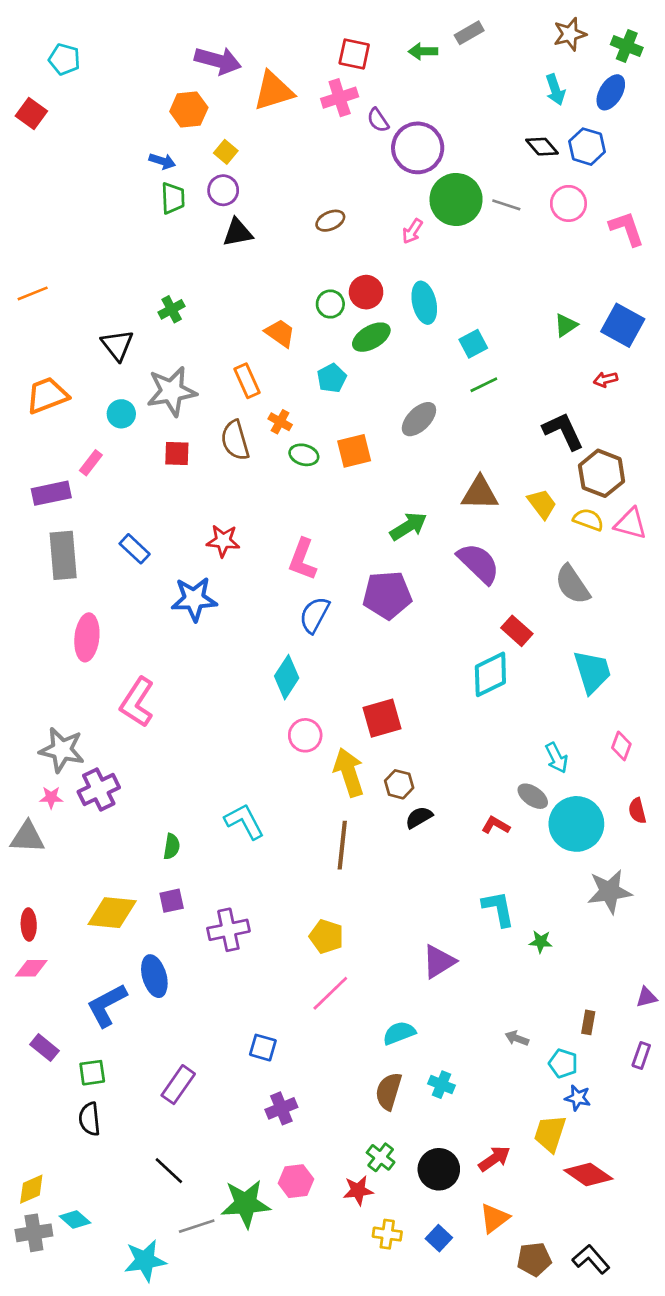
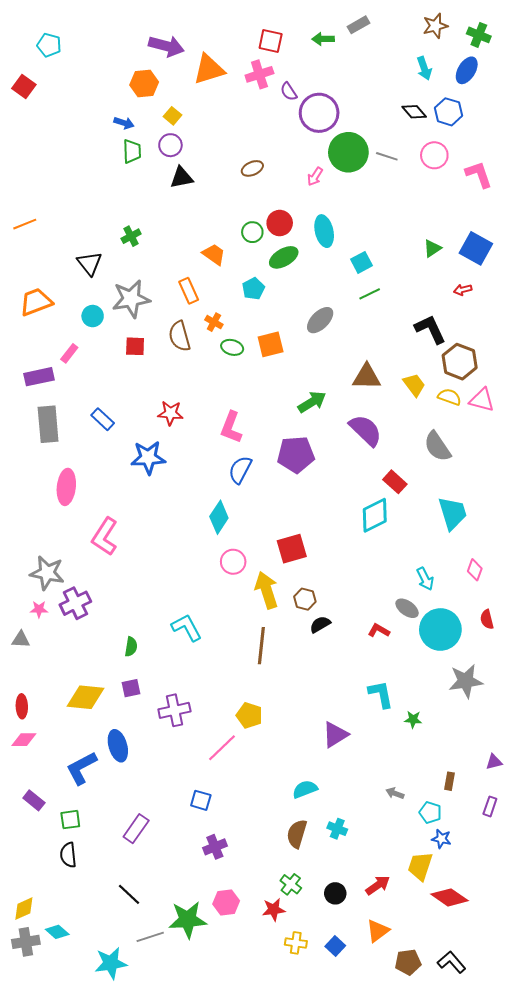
gray triangle: (27, 837) -> (21, 640), size x0.7
pink line: (330, 993) -> (222, 748), moved
black circle: (439, 1169) -> (335, 893), size x0.7

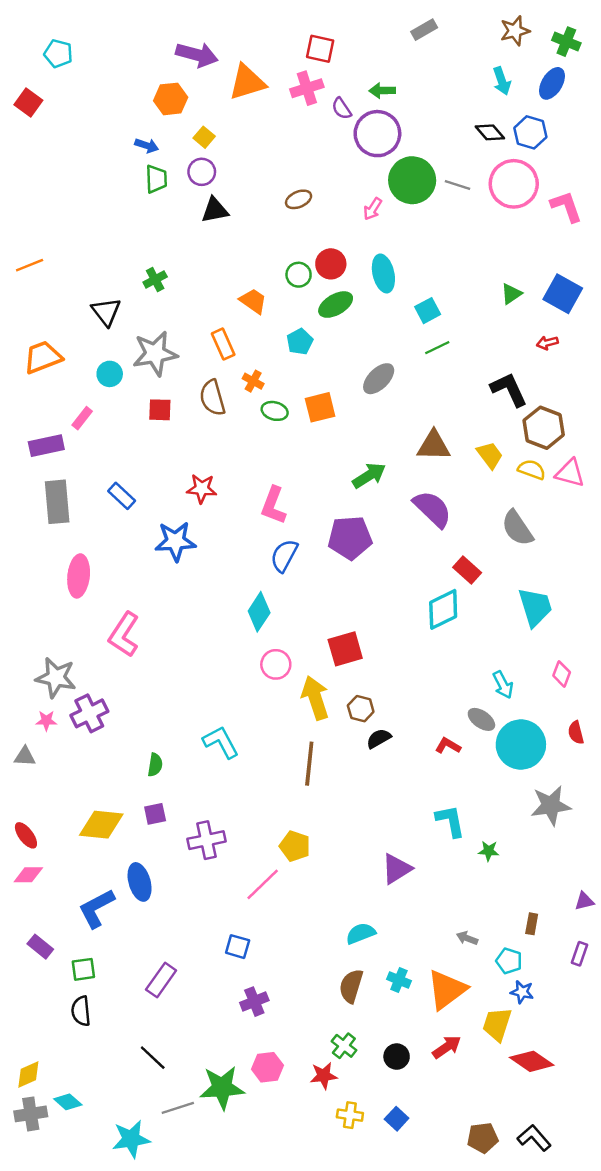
green arrow: (323, 39) -> (382, 91), moved
pink circle: (434, 155) -> (514, 184), size x1.5
red ellipse: (22, 706) -> (26, 835), turned -35
orange triangle: (378, 931) -> (447, 990), moved, size x1.5

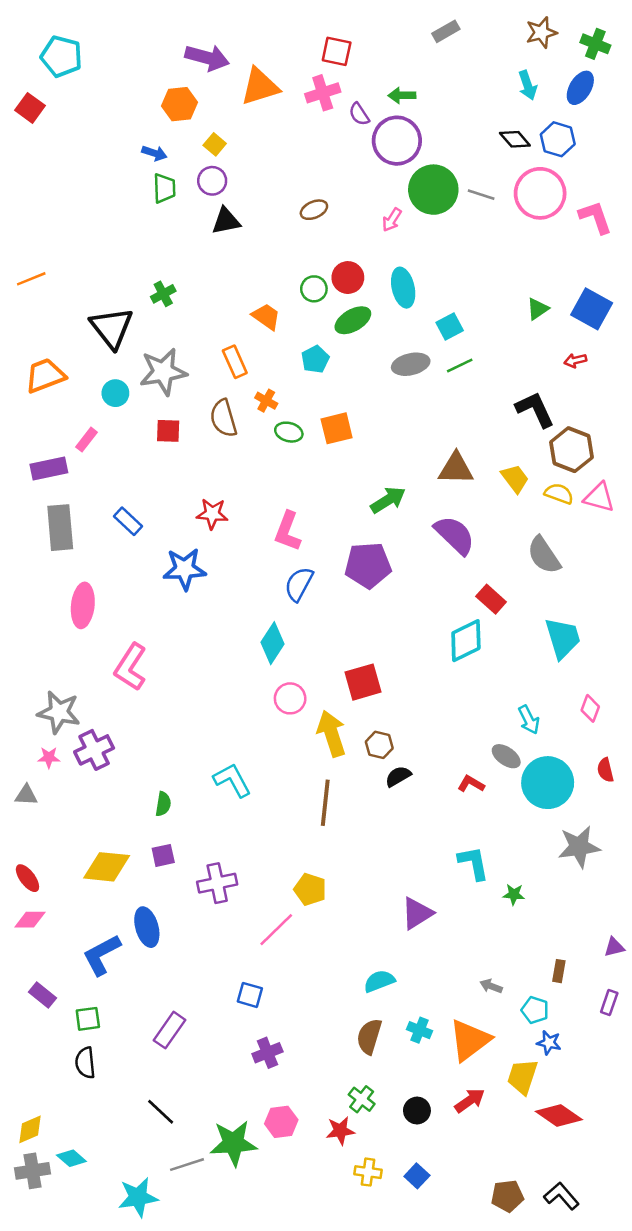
cyan pentagon: (58, 54) -> (61, 56), size x1.4
black triangle: (106, 312) -> (112, 328), size x1.4
gray ellipse: (379, 379) -> (411, 364), moved, turned 32

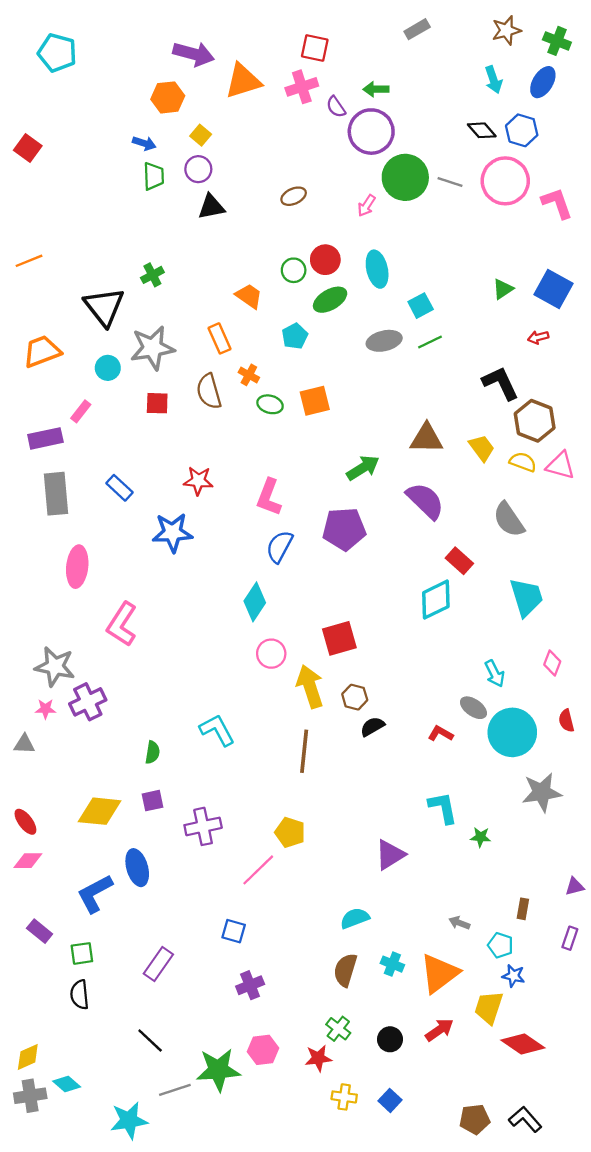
red square: (30, 108) -> (28, 148), moved

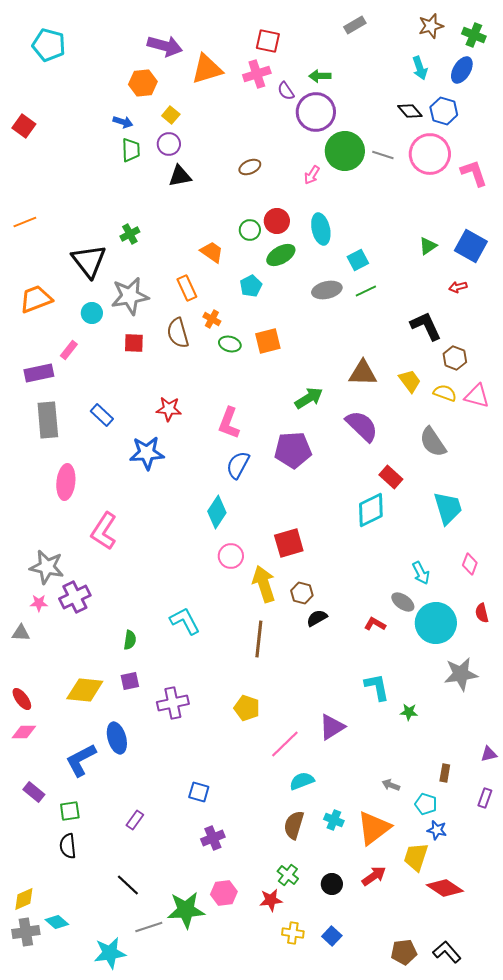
brown hexagon: (535, 421) -> (455, 358), size x0.7
pink line: (258, 870) -> (285, 744), moved
purple rectangle: (158, 964) -> (135, 820), size x0.7

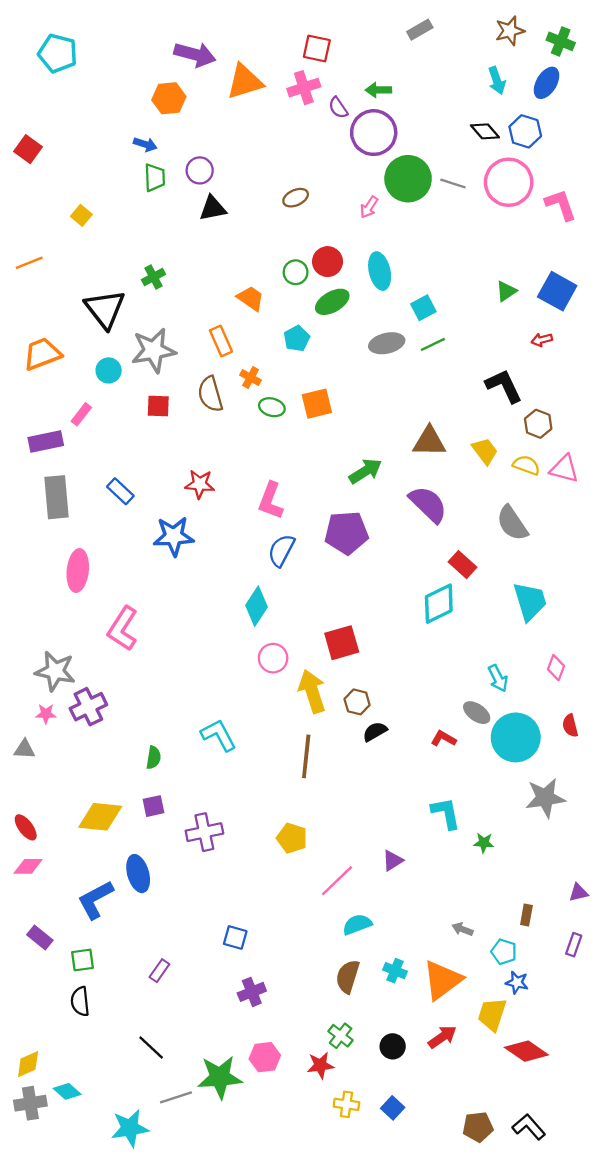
yellow square: (171, 115) -> (81, 215), moved
purple triangle: (332, 727) -> (393, 861), size x0.7

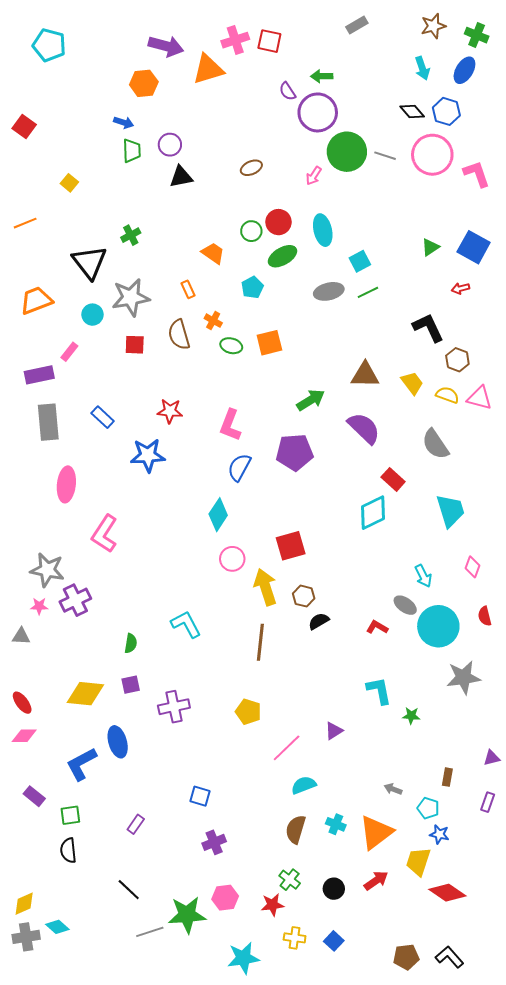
pink cross: (304, 88) -> (235, 40), moved
orange rectangle: (221, 341) -> (188, 289), size x0.7
cyan star: (130, 1128) -> (243, 958), moved

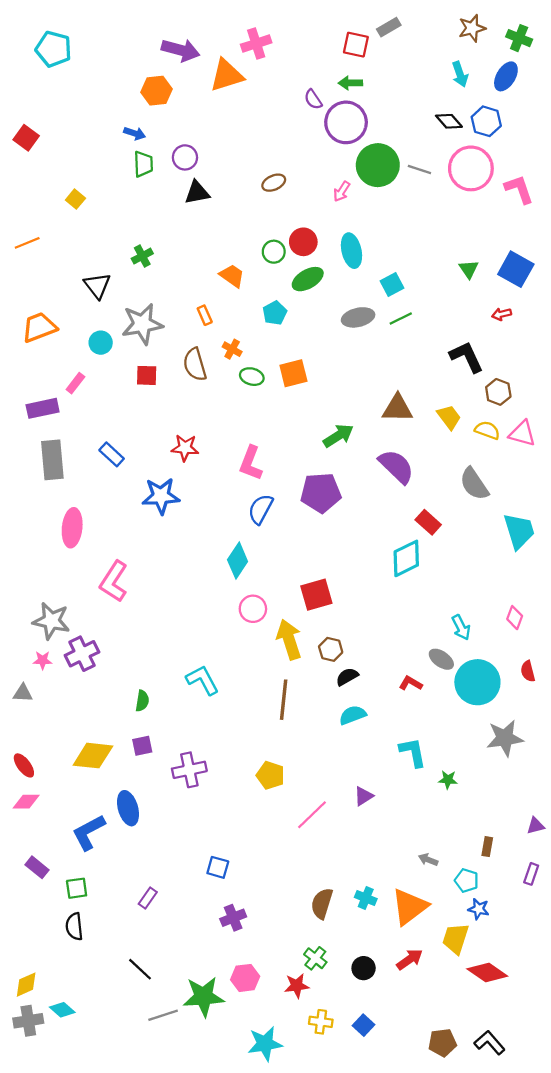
red square: (269, 41) -> (356, 45), moved
green triangle: (430, 247) -> (469, 269), turned -30
black triangle: (89, 262) -> (97, 286), size x0.7
cyan trapezoid: (450, 511) -> (519, 531), moved
cyan semicircle: (304, 785) -> (353, 715), moved

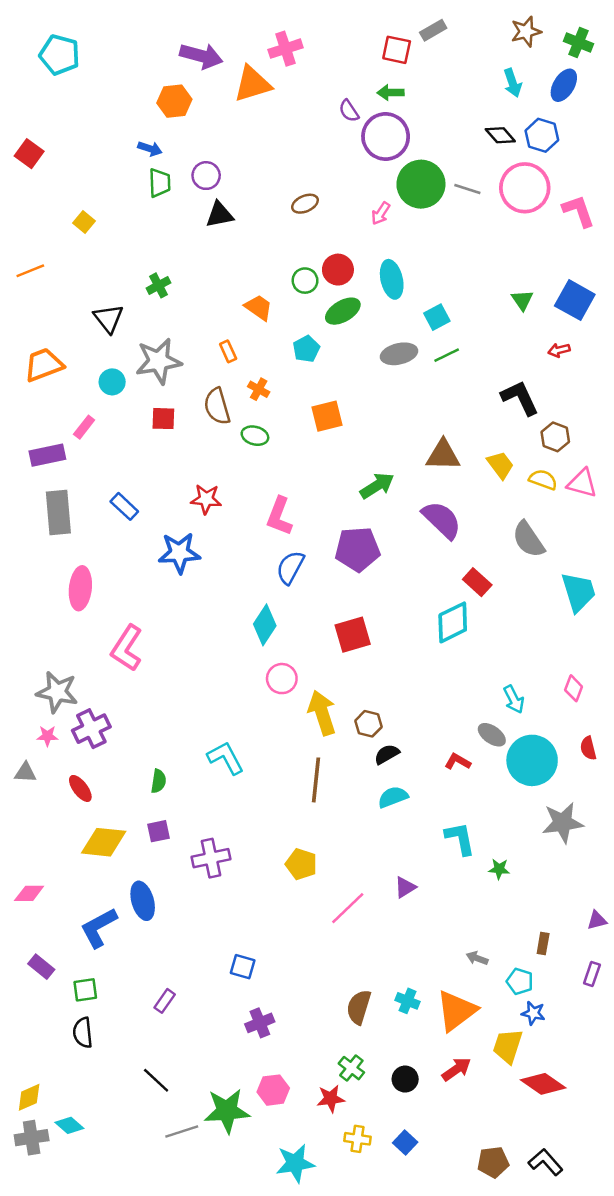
green ellipse: (252, 377) -> (255, 436), moved
red square: (316, 595) -> (353, 635), moved
red ellipse: (24, 765) -> (80, 788), moved

